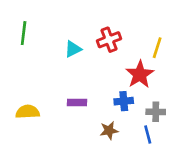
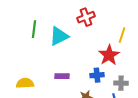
green line: (24, 33) -> (34, 29), moved
red cross: (109, 40) -> (86, 17), moved
cyan triangle: (73, 49) -> (59, 36), size x1.5

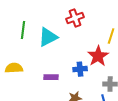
blue cross: (97, 75) -> (80, 69), moved
yellow semicircle: (25, 83) -> (14, 68), moved

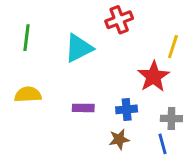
green line: (23, 30) -> (26, 38), moved
blue cross: (80, 69) -> (127, 109), moved

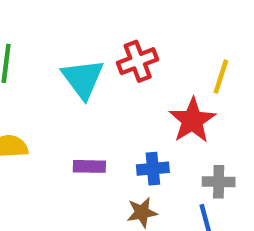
red cross: (119, 20) -> (138, 61), moved
cyan triangle: (79, 48) -> (83, 79), turned -40

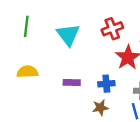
red cross: (138, 61) -> (112, 29), moved

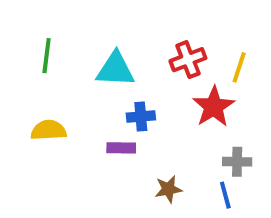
cyan triangle: (68, 35) -> (115, 69), turned -50
blue cross: (106, 84) -> (141, 117), moved

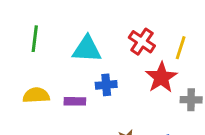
red cross: (188, 60) -> (142, 42), turned -35
purple rectangle: (121, 148) -> (75, 101), moved
gray cross: (237, 162) -> (191, 100), moved

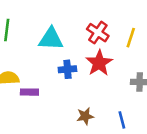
red star: (161, 77) -> (99, 63), moved
purple rectangle: (75, 101) -> (29, 92), moved

